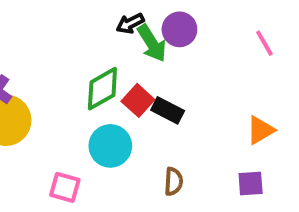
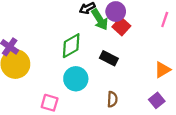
pink line: (264, 43) -> (165, 19), turned 49
red square: (138, 100) -> (121, 26), moved
purple square: (251, 183) -> (157, 100), turned -35

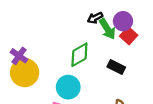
cyan circle: (76, 79) -> (68, 87), moved

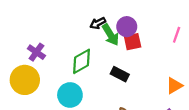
red square: (129, 36) -> (133, 42), turned 36
purple cross: (19, 56) -> (36, 52), moved

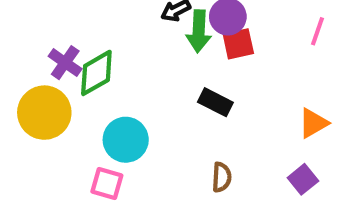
green arrow: (111, 35) -> (199, 31), turned 35
green diamond: (82, 61) -> (96, 73), moved

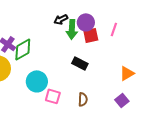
pink line: (318, 31) -> (114, 29), moved
pink square: (107, 183) -> (53, 96), moved

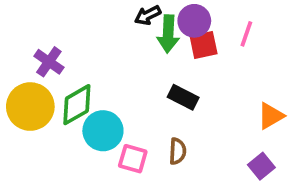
green diamond: (23, 49) -> (77, 105), moved
brown semicircle: (83, 99) -> (177, 151), moved

